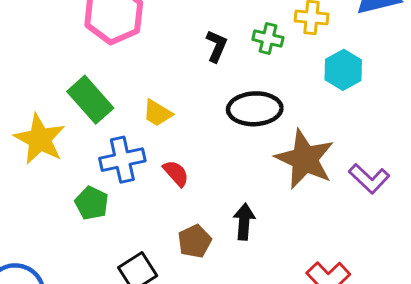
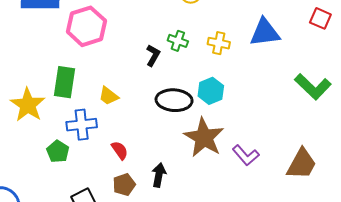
green cross: (268, 39) -> (178, 41), moved
cyan hexagon: (343, 70) -> (211, 91), moved
green rectangle: (90, 100) -> (64, 82), turned 44
red semicircle: (176, 173) -> (120, 150), moved

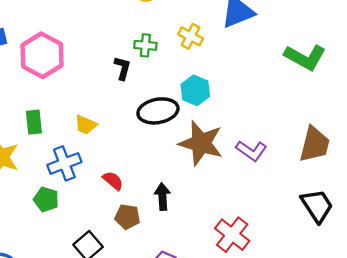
yellow cross: (219, 43) -> (191, 36), turned 30
green rectangle: (64, 82) -> (34, 122), size x0.7
brown pentagon: (124, 185) -> (127, 217), turned -30

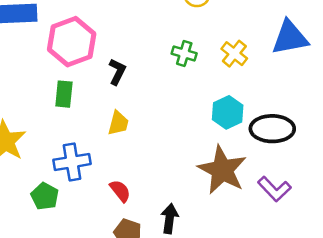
black L-shape: (122, 68) -> (117, 72), moved
black ellipse: (158, 111) -> (272, 129), moved
green rectangle: (34, 122) -> (64, 94), moved
yellow trapezoid: (86, 125) -> (118, 123), moved, turned -110

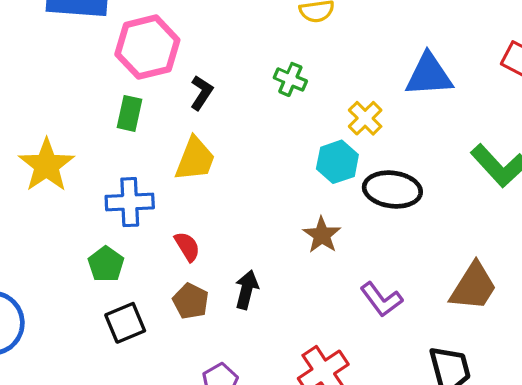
yellow cross: (234, 54) -> (365, 118), moved
yellow trapezoid: (118, 123) -> (195, 159), size x1.4
brown star: (222, 170) -> (322, 235), size x0.6
purple L-shape: (274, 189) -> (381, 299), moved
green pentagon: (45, 196) -> (106, 264), moved

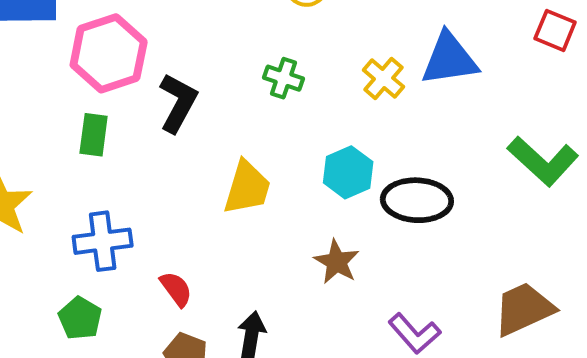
black L-shape: (201, 93) -> (178, 103), size x1.4
yellow cross: (365, 118) -> (383, 78), moved
yellow trapezoid: (195, 159) -> (247, 188), moved
brown trapezoid: (473, 287) -> (524, 309), turned -142

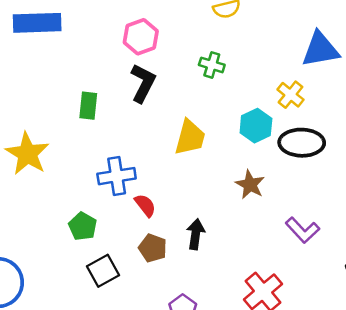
pink hexagon: (109, 53) -> (141, 37), moved, size x0.7
yellow cross: (383, 78) -> (290, 95), moved
blue cross: (103, 241) -> (117, 176), moved

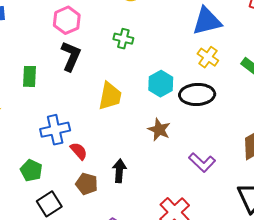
yellow cross: (290, 95) -> (208, 57), moved

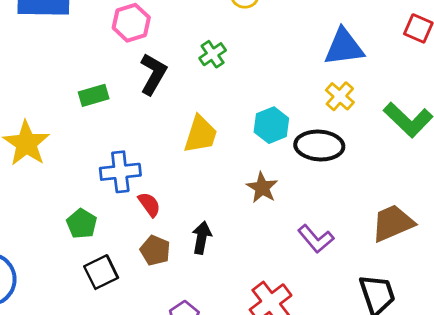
pink hexagon: (67, 20) -> (131, 23), moved
green cross: (123, 39) -> (213, 54), moved, turned 36
green rectangle: (29, 76) -> (94, 95), turned 65

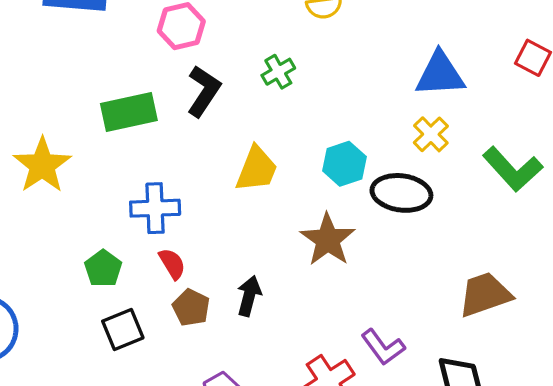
green rectangle: (94, 95) -> (129, 112), size x1.5
brown star: (262, 188) -> (328, 240), size x1.4
red semicircle: (149, 204) -> (172, 264), moved
purple L-shape: (316, 239) -> (383, 347), moved

